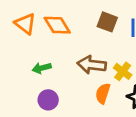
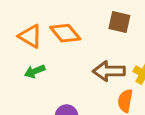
green arrow: (42, 68) -> (35, 71), moved

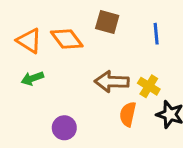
brown square: (119, 22) -> (107, 22), moved

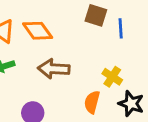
brown square: (107, 22) -> (96, 15), moved
brown arrow: (112, 82) -> (54, 69), moved

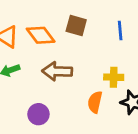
brown square: (96, 15) -> (76, 26), moved
yellow cross: (112, 77) -> (114, 77), turned -30

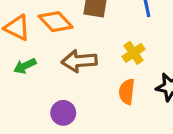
yellow cross: (114, 77) -> (134, 53), moved, turned -30

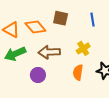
green arrow: (25, 66) -> (15, 54), size x1.5
purple circle: (63, 113) -> (38, 75), moved

